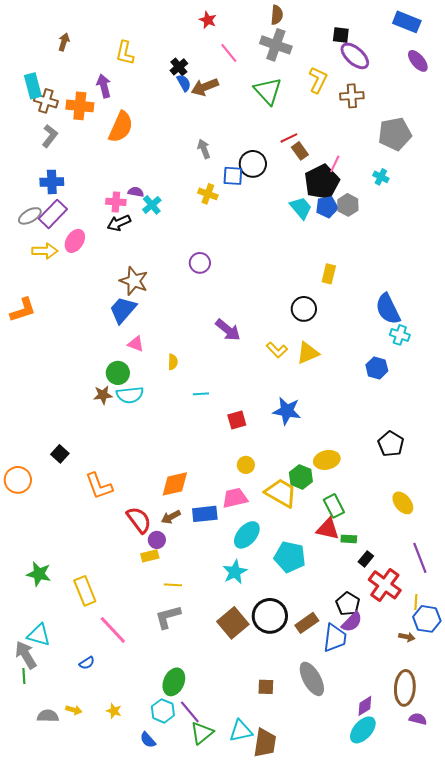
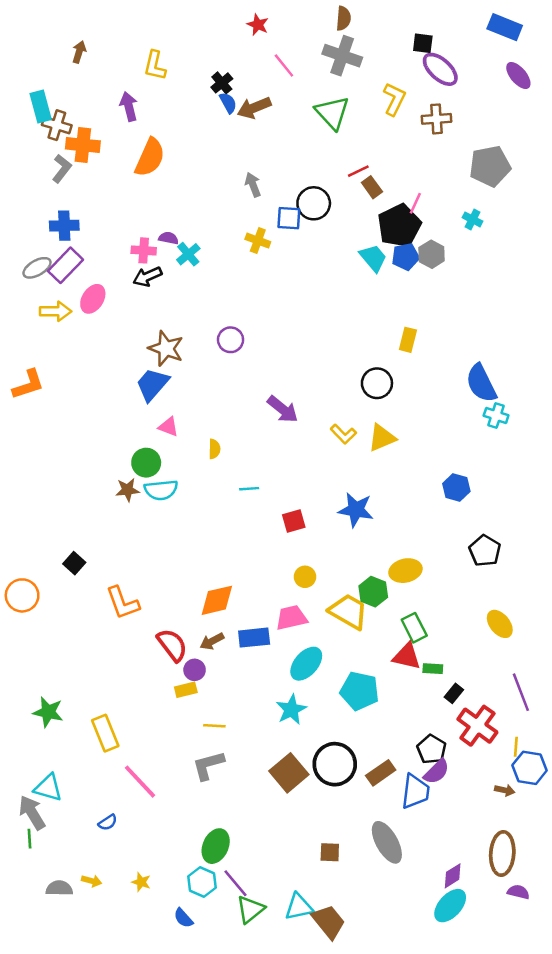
orange cross: (80, 106) -> (83, 145), moved
purple circle: (200, 263) -> (231, 340), moved
blue hexagon: (377, 368) -> (456, 487), moved
brown trapezoid: (265, 743) -> (329, 922), turned -48

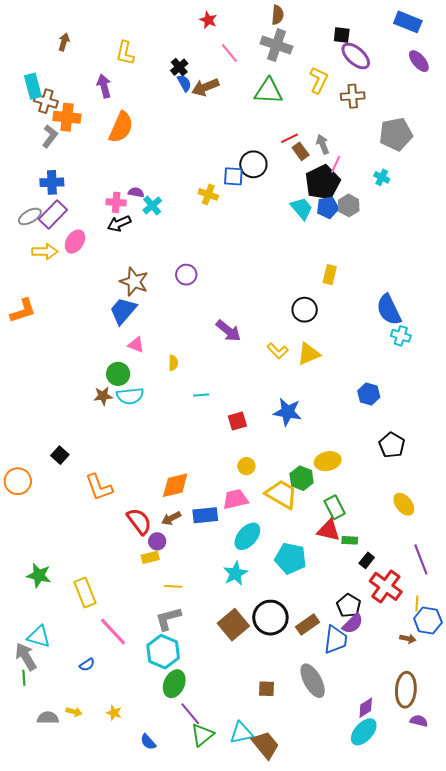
green triangle: (332, 113) -> (268, 91), turned -44
gray arrow: (253, 185) -> (323, 144), moved
cyan hexagon: (202, 882) -> (163, 652), moved, size x1.4

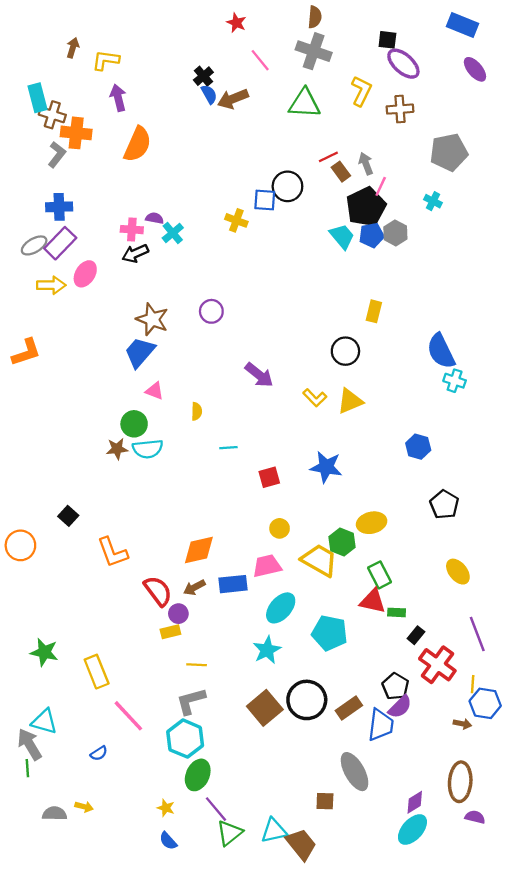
yellow L-shape: (125, 53) -> (106, 60), moved, turned 85
brown square: (266, 689) -> (325, 801), moved
yellow star: (114, 713) -> (166, 808), moved

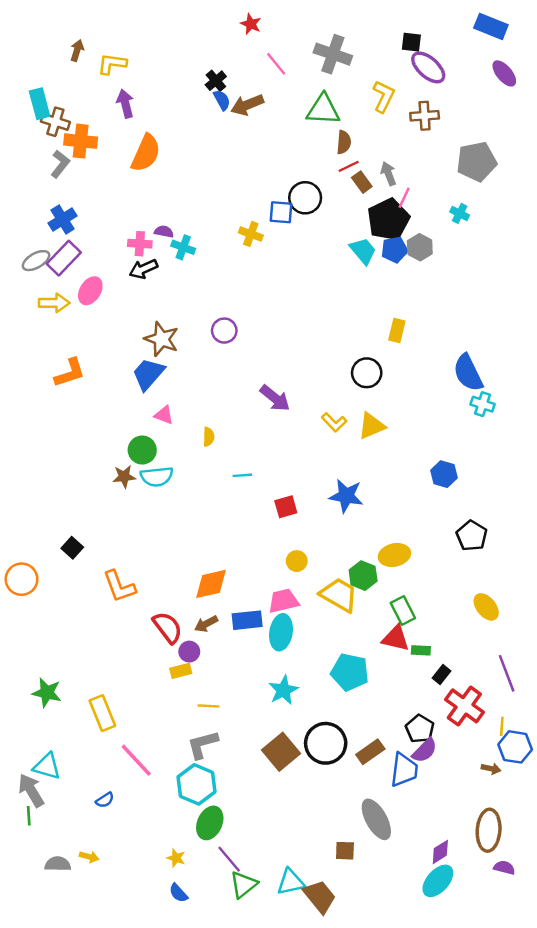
brown semicircle: (315, 17) -> (344, 142), moved
blue cross: (59, 207) -> (63, 220), turned -30
cyan cross: (173, 233) -> (183, 247), turned -30
orange L-shape: (26, 352) -> (70, 373), moved
cyan ellipse: (281, 608) -> (281, 632), moved, turned -32

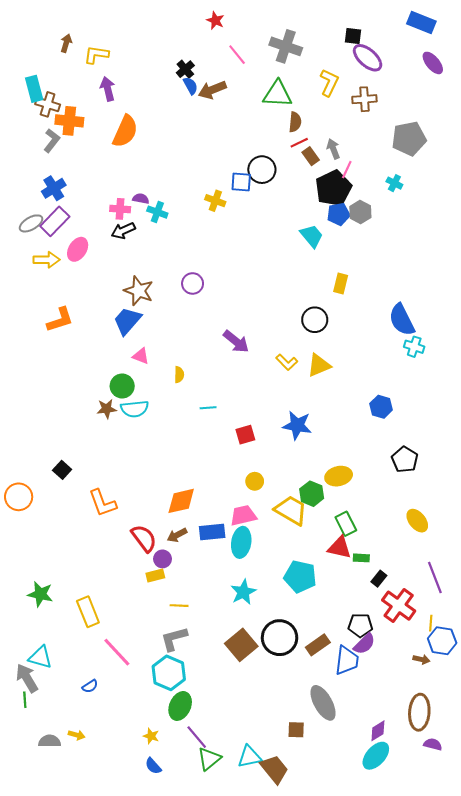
cyan trapezoid: (363, 251) -> (312, 236), moved
black pentagon: (420, 729) -> (360, 625), turned -30

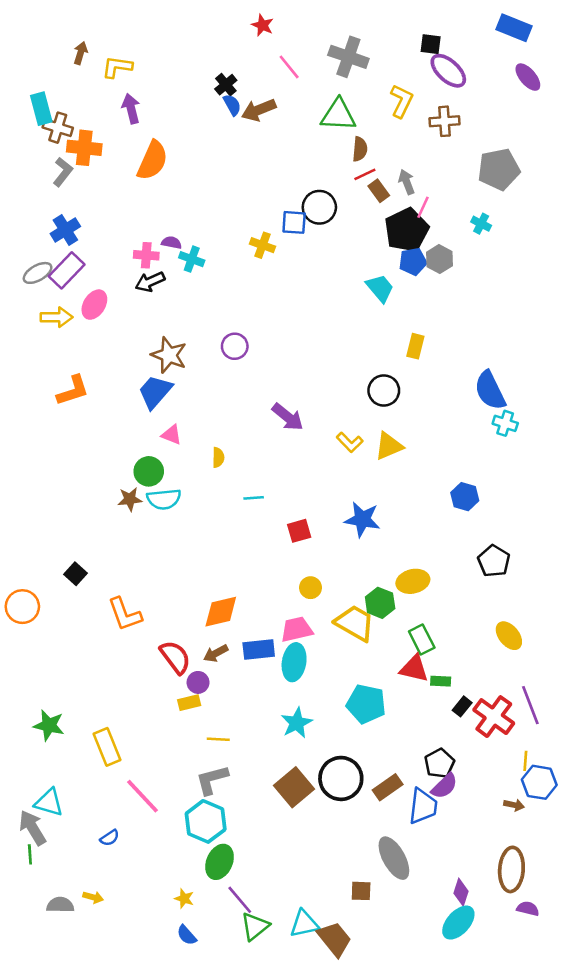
red cross: (399, 606) -> (494, 717), moved
black pentagon: (360, 625) -> (439, 763), turned -30
purple diamond: (378, 731) -> (461, 892), turned -40

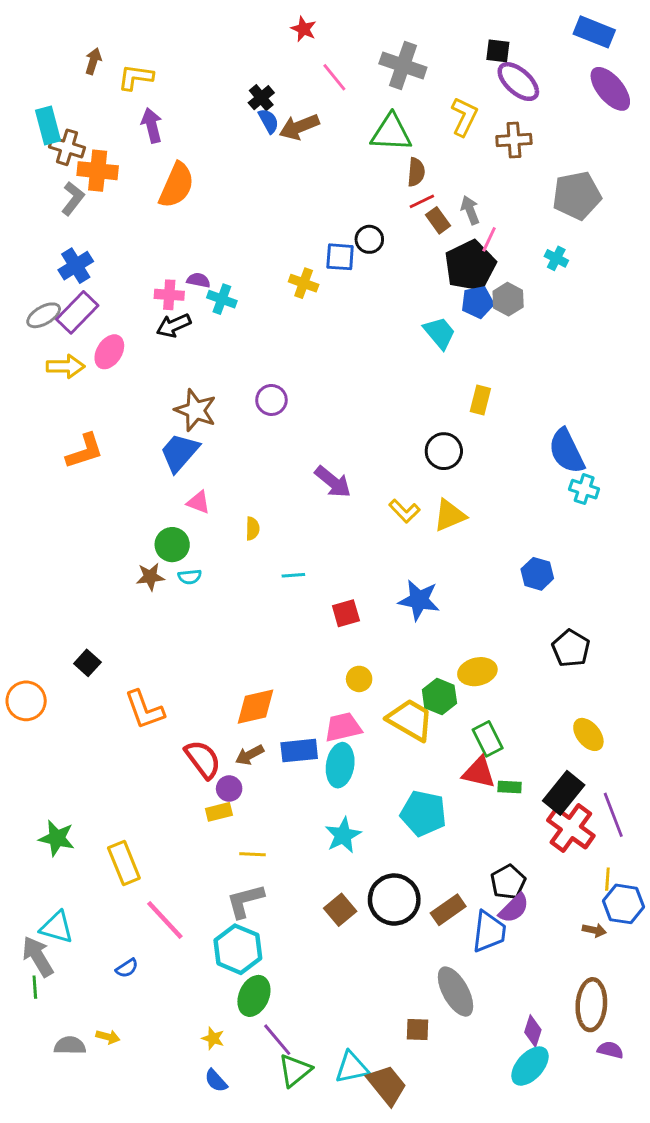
purple ellipse: (528, 77) -> (610, 89), size x1.4
black circle: (319, 207) -> (369, 239), size x0.7
cyan semicircle: (164, 499) -> (190, 577), size x0.6
black rectangle: (462, 706) -> (564, 793), moved, size x1.8
brown square: (294, 787) -> (340, 910), size x0.7

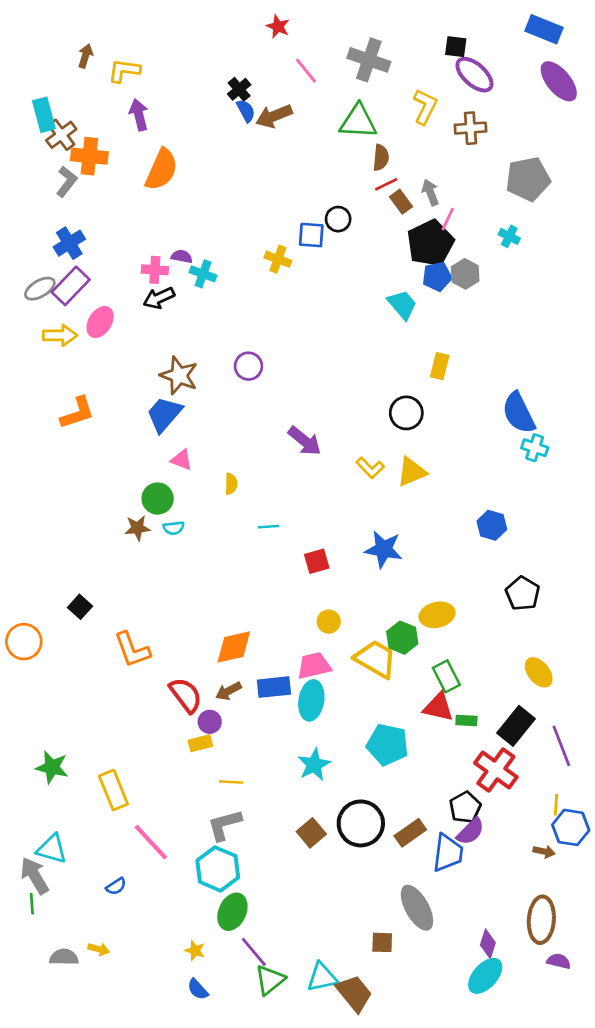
brown cross: (67, 147) -> (61, 135), turned 36
red cross: (571, 828) -> (496, 770), moved

